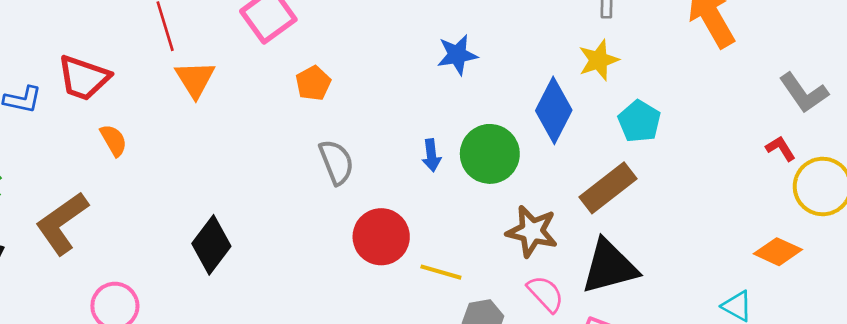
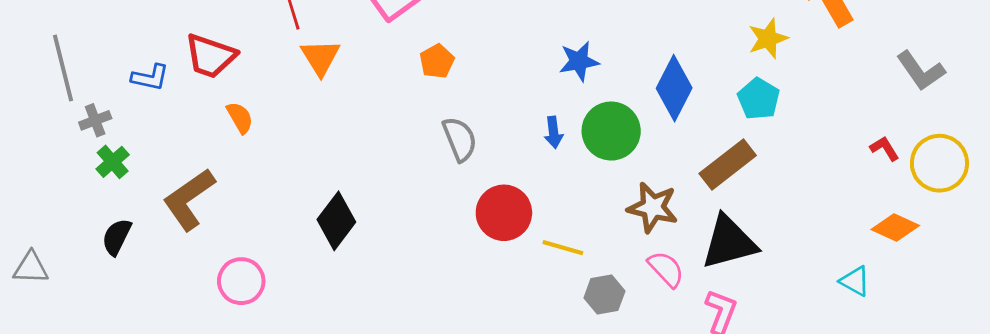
blue star: (457, 55) -> (579, 61), moved
yellow star: (599, 60) -> (768, 39), moved
red L-shape: (781, 148) -> (885, 148), moved

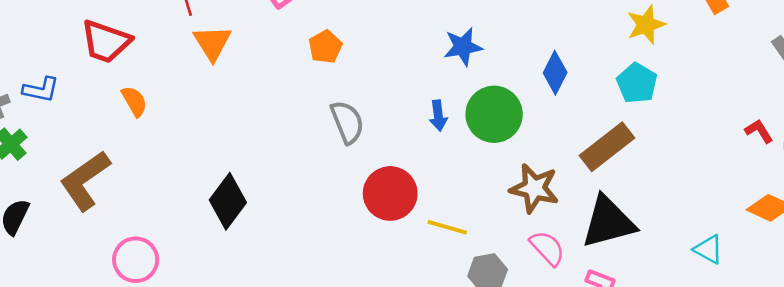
blue L-shape: (150, 77) -> (41, 90), moved
blue diamond: (674, 88) -> (555, 73), size x0.7
cyan triangle: (855, 281) -> (708, 249), moved

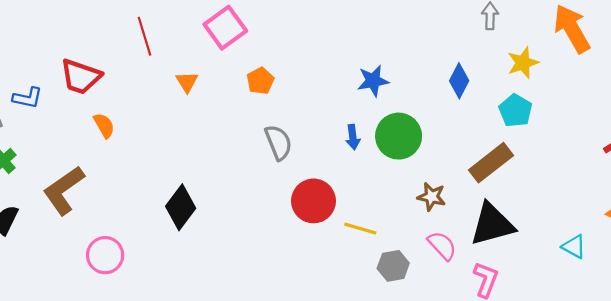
orange triangle: (212, 43) -> (187, 82), moved, size x0.7
blue diamond: (555, 73) -> (459, 81), moved
blue L-shape: (41, 90) -> (28, 98), moved
brown star: (534, 188) -> (432, 197), size x0.7

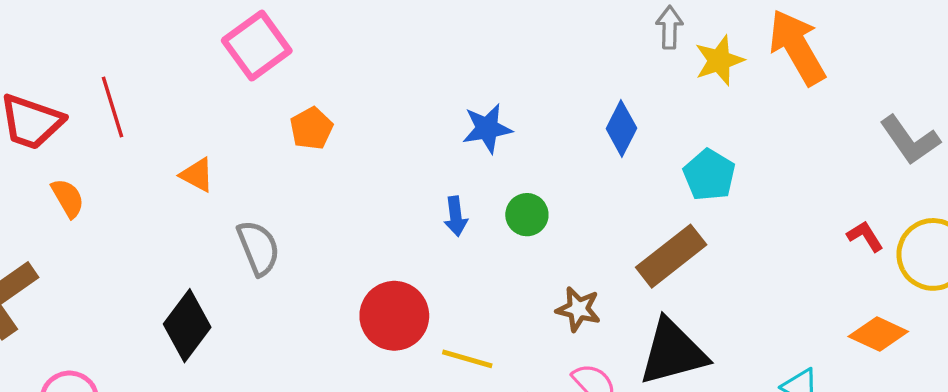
red line: (144, 36) -> (113, 107), moved
yellow star: (523, 63) -> (719, 60), moved
orange triangle: (187, 82) -> (197, 175), moved, turned -30
green circle: (399, 136) -> (527, 215), size x0.6
gray semicircle: (278, 142) -> (258, 248), moved

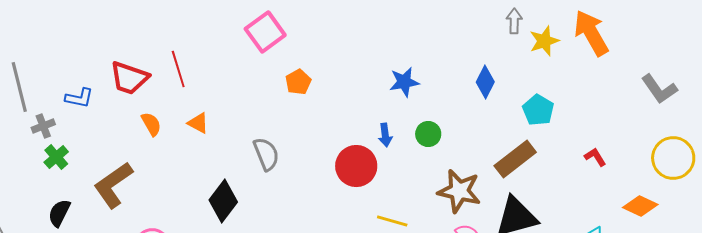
orange triangle: (197, 175) -> (198, 123), moved
red L-shape: (865, 236) -> (595, 157), moved
brown star: (578, 309) -> (459, 191), size x1.6
red circle: (394, 316) -> (356, 166), moved

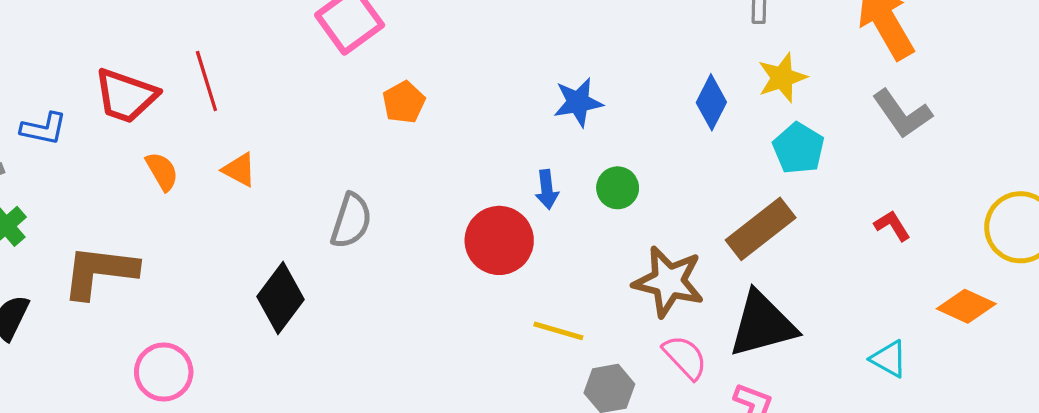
yellow star: (544, 41) -> (782, 78), moved
gray L-shape: (659, 89) -> (902, 114), moved
gray semicircle: (266, 154) -> (351, 221), turned 40
brown L-shape: (113, 185) -> (100, 272), turned 42

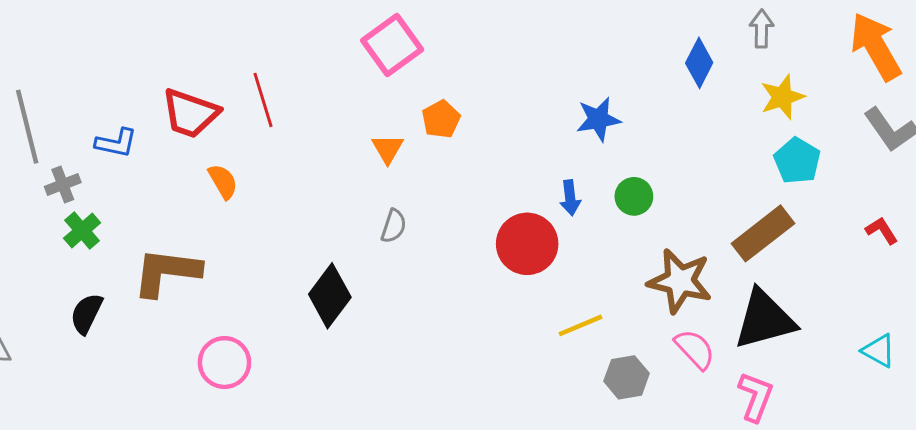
blue diamond: (711, 102) -> (699, 63), moved
orange triangle: (239, 170) -> (388, 149), moved, turned 32
gray semicircle: (351, 221) -> (394, 226), size x0.7
yellow line: (558, 331) -> (581, 325), turned -39

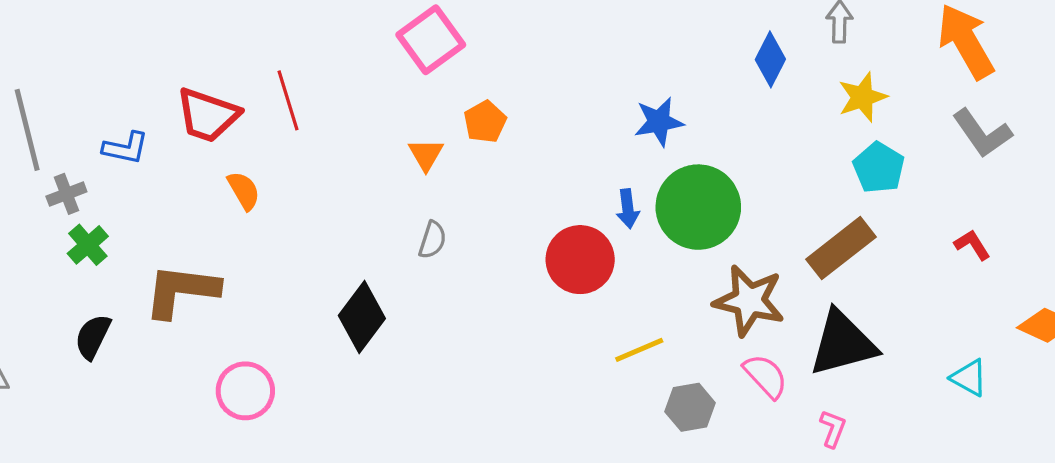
green circle: (634, 196) -> (698, 207), size x2.0
pink L-shape: (756, 397) -> (833, 429), size x0.7

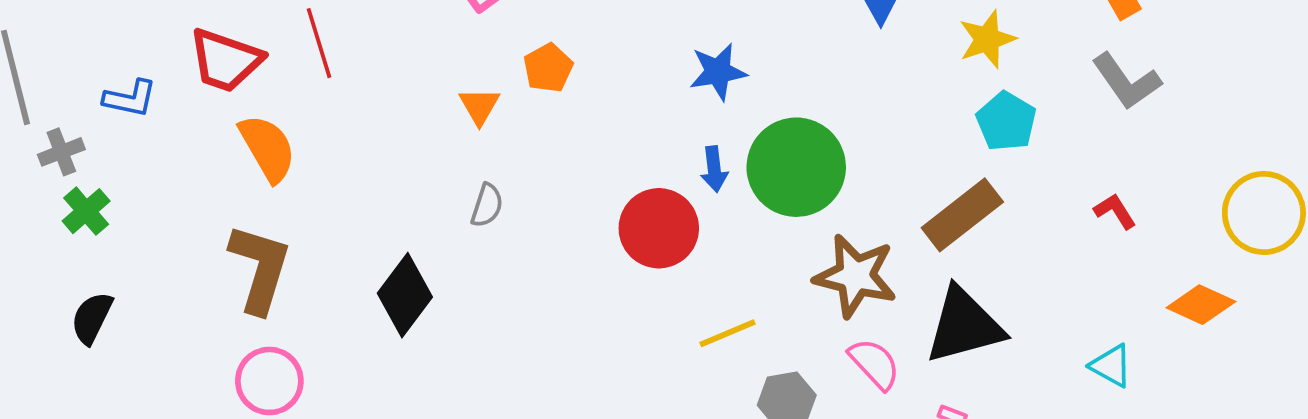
blue star: (659, 122) -> (718, 72), moved
orange semicircle: (244, 191) -> (267, 148), size x1.5
brown L-shape: (181, 291) -> (260, 268), moved, turned 100

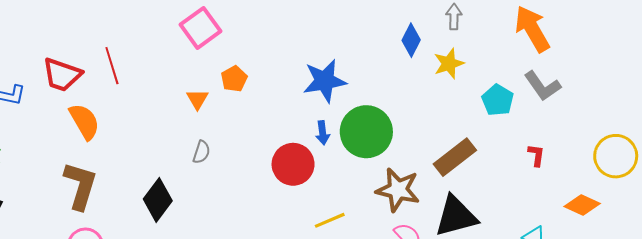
yellow star: (987, 39) -> (449, 64), moved
blue star: (718, 72) -> (325, 81), size x1.4
cyan pentagon: (1006, 121) -> (498, 100), moved
red L-shape: (1115, 211) -> (536, 155), turned 40

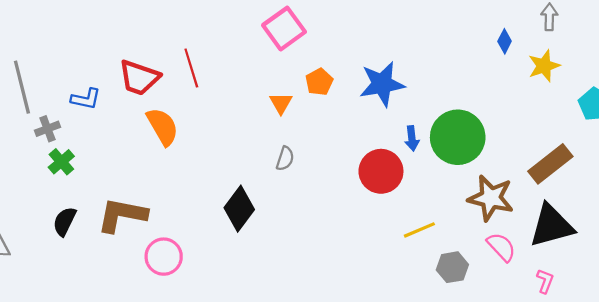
blue diamond: (411, 40) -> (505, 41), size x0.7
blue star: (325, 81) -> (382, 84), moved
brown L-shape: (80, 186) -> (122, 215), moved, turned -96

